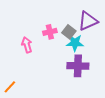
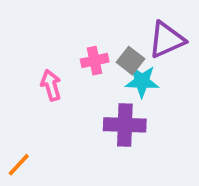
purple cross: (78, 66) -> (125, 125), moved

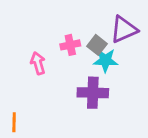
orange line: (19, 165) -> (14, 122), turned -42

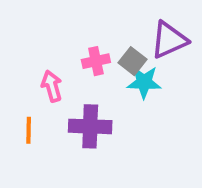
purple cross: (93, 93) -> (90, 126), moved
orange line: (14, 122) -> (29, 130), moved

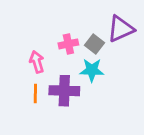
cyan star: (144, 82) -> (92, 70), moved
orange line: (29, 130) -> (35, 93), moved

